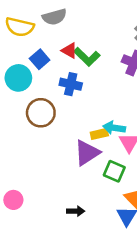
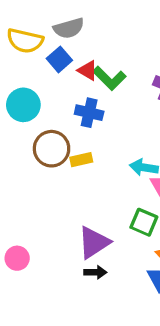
blue square: (40, 59) -> (59, 59), moved
yellow rectangle: (99, 134) -> (81, 160), moved
purple triangle: (87, 153) -> (94, 243), moved

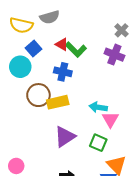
blue square: (59, 59) -> (33, 49), moved
yellow rectangle: (81, 160) -> (58, 102), size x1.5
purple triangle: (94, 243) -> (65, 137), moved

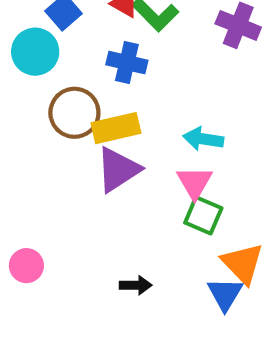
pink triangle: (110, 119) -> (195, 183), moved
purple triangle: (65, 137) -> (118, 170), moved

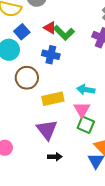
yellow rectangle: (116, 128) -> (53, 99), moved
purple triangle: (118, 170) -> (47, 130), moved, turned -35

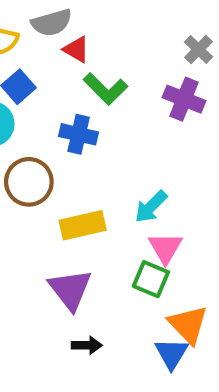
red triangle: (50, 28) -> (76, 49), moved
cyan arrow: (86, 90) -> (151, 207), turned -54
pink triangle: (82, 110) -> (165, 248), moved

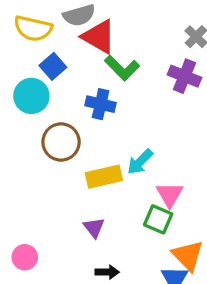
red triangle: (76, 49) -> (99, 37), size x1.6
cyan arrow: (151, 207) -> (140, 162), moved
purple triangle: (70, 289) -> (94, 228), size x0.6

